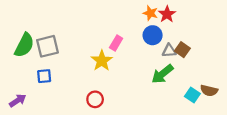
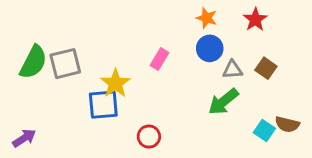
red star: (167, 14) -> (255, 20), moved
brown square: (182, 50) -> (266, 68), moved
yellow star: (102, 61) -> (115, 83), moved
blue square: (44, 76) -> (103, 105), moved, size x1.5
red circle: (95, 99) -> (149, 137), moved

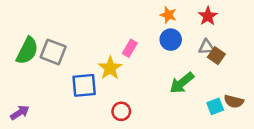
gray square: (65, 64) -> (53, 52), turned 35
gray triangle: (232, 70) -> (207, 47), moved
yellow star: (115, 83) -> (110, 68), moved
cyan square: (264, 130) -> (215, 106), turned 35

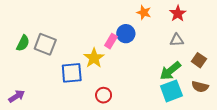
blue circle: (171, 40) -> (126, 34), moved
green semicircle: (27, 51) -> (23, 43), size x0.7
brown square: (216, 56) -> (199, 60), moved
green arrow: (182, 83) -> (170, 71), moved
cyan square: (215, 106) -> (171, 91), moved, size x1.5

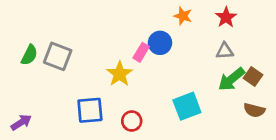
green arrow: (170, 71) -> (231, 79), moved
blue square: (72, 73) -> (90, 110), moved
cyan square: (171, 91) -> (187, 106), moved

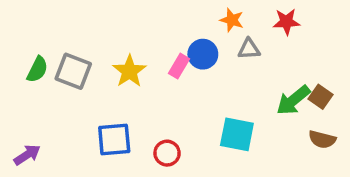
red star: (226, 17) -> (286, 22), turned 30
gray triangle: (225, 51) -> (249, 49), moved
yellow star: (120, 74) -> (129, 71), moved
cyan square: (187, 106) -> (237, 134), turned 32

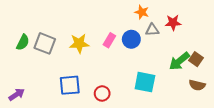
red star: (286, 22) -> (173, 23), moved
blue circle: (203, 54) -> (131, 39), moved
yellow star: (129, 71) -> (79, 43), turned 30

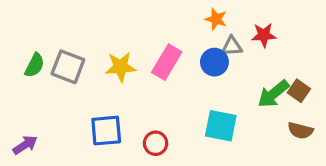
blue circle: (131, 39) -> (214, 62), moved
pink rectangle: (109, 40) -> (167, 62), size x1.5

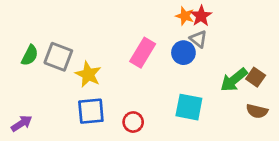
red star: (264, 35) -> (201, 16), moved, turned -30
gray triangle: (232, 46) -> (198, 39), turned 42
yellow star: (121, 67) -> (88, 74), moved, turned 30

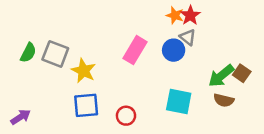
brown semicircle: (257, 111) -> (224, 100), moved

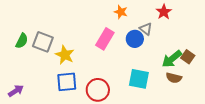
orange star: (175, 15) -> (121, 12), moved
red star: (190, 15) -> (164, 12), moved
red circle: (126, 116) -> (98, 90), size x1.5

